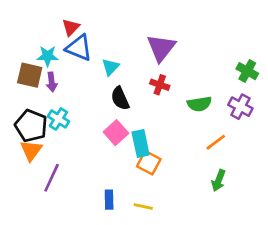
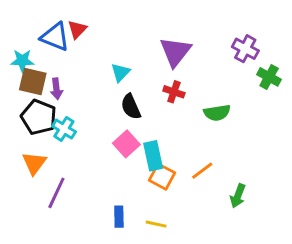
blue triangle: (79, 48) -> (55, 37), moved
cyan star: (48, 56) -> (22, 61), moved
purple cross: (240, 107) -> (245, 49), moved
black pentagon: (31, 126) -> (39, 117), moved
orange line: (216, 142) -> (202, 171), moved

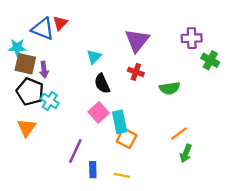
purple cross: (245, 49) -> (192, 38), turned -30
orange line: (202, 171) -> (179, 134), moved
purple line: (56, 193) -> (75, 151), moved

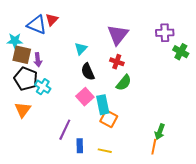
green semicircle: (170, 88) -> (124, 83), moved, turned -42
orange line: (179, 134) -> (154, 147), moved, turned -42

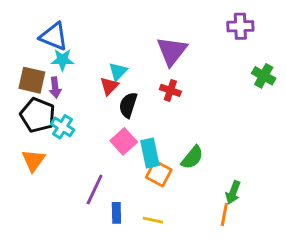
red triangle: (52, 20) -> (109, 86), moved
purple cross: (165, 33) -> (240, 26), moved
cyan star: (15, 41) -> (62, 60), moved
black semicircle: (88, 72) -> (128, 105), turned 42
green semicircle: (124, 83) -> (192, 157), moved

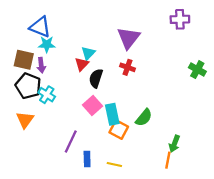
green cross: (264, 76) -> (197, 70), moved

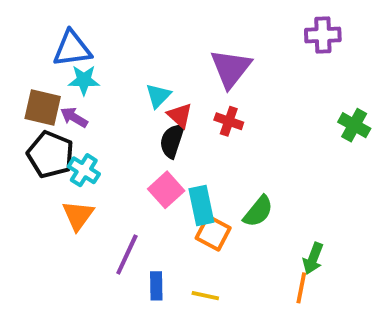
blue triangle: (40, 27) -> (72, 49), turned -30
red triangle: (82, 64) -> (180, 115), moved, turned -32
purple arrow: (41, 65) -> (74, 117), turned 128
orange triangle: (25, 120) -> (78, 215), moved

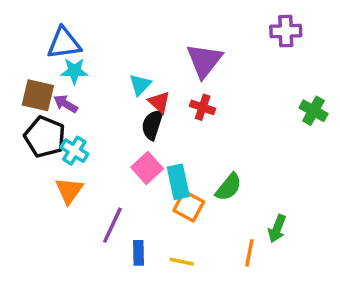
orange line: (301, 288) -> (249, 253), moved

